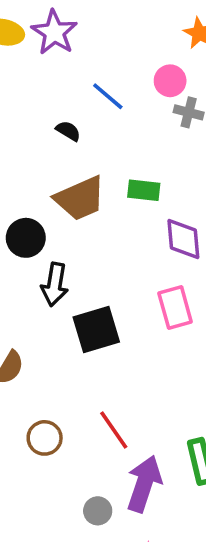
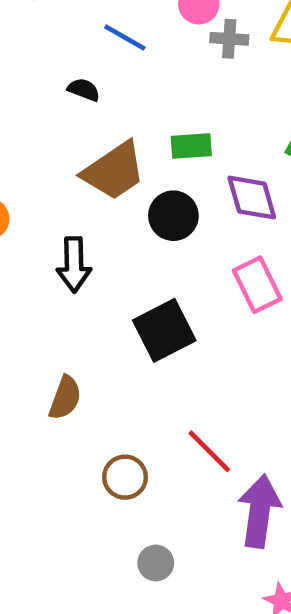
black circle: (26, 238) -> (173, 216), moved
black arrow: (55, 284) -> (74, 265), moved
gray circle: (98, 511) -> (156, 563), moved

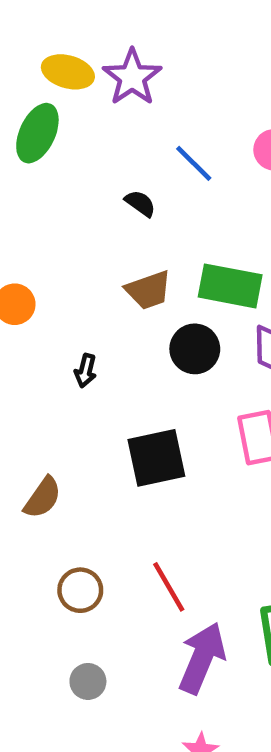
green rectangle: (191, 146) -> (230, 286), size x1.5
brown trapezoid: (114, 171) -> (149, 290), size x0.7
black arrow: (74, 265) -> (86, 371), size x0.6

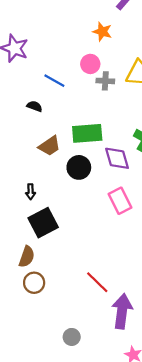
black square: (156, 458) -> (43, 223), moved
brown circle: (80, 590) -> (34, 283), moved

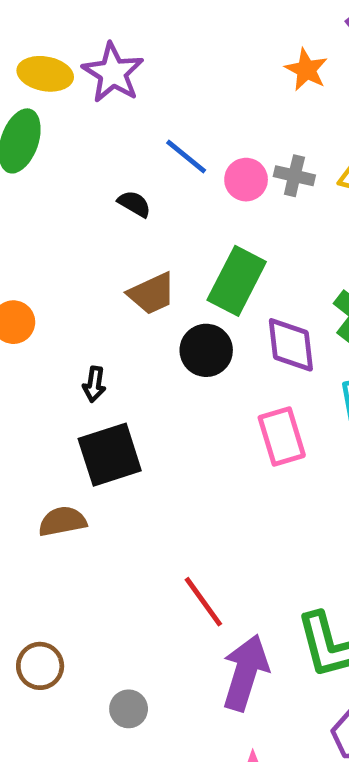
pink circle: (90, 64) -> (246, 180), moved
green rectangle: (87, 133) -> (237, 281), turned -68
brown semicircle: (27, 257) -> (62, 521), turned -130
brown circle: (34, 283) -> (40, 666), moved

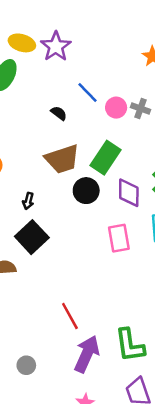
brown trapezoid: (152, 294) -> (62, 159), size x1.4
black square: (110, 455) -> (32, 237), turned -32

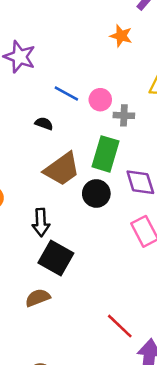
gray cross: (141, 109) -> (124, 115), moved
black arrow: (28, 201) -> (41, 222), size x1.5

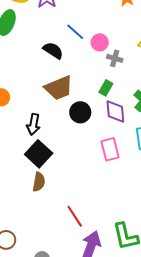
black semicircle: (44, 124) -> (53, 51), size x1.5
green rectangle: (105, 154) -> (106, 88), moved, size x0.6
brown semicircle: (38, 298) -> (39, 182), moved, turned 108

